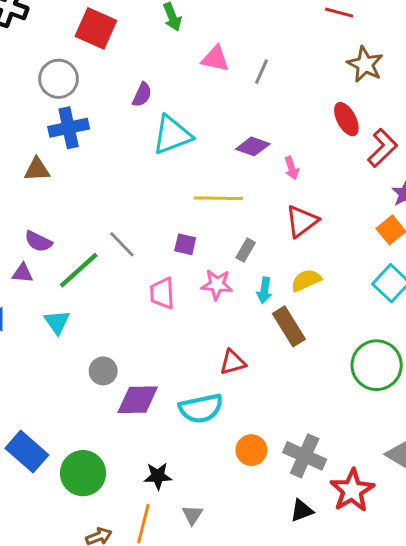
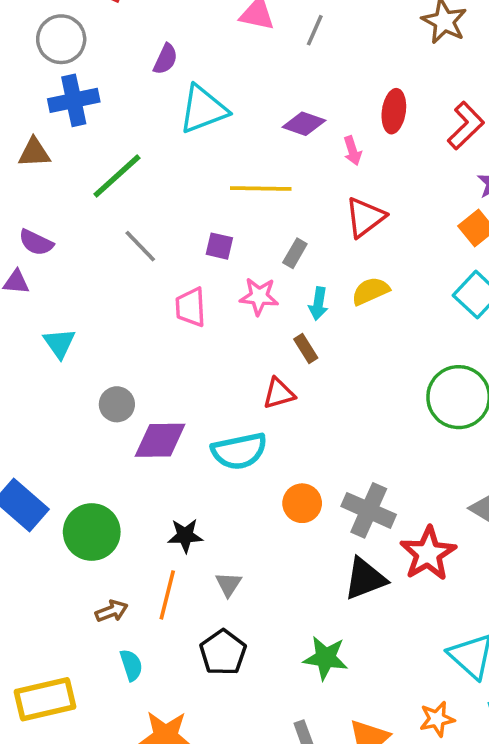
red ellipse: (346, 119) -> (394, 111), moved, turned 36
green line: (79, 270) -> (117, 176), moved
brown rectangle: (289, 326) -> (306, 349), moved, size x0.6
black triangle: (302, 511) -> (365, 579), size x1.5

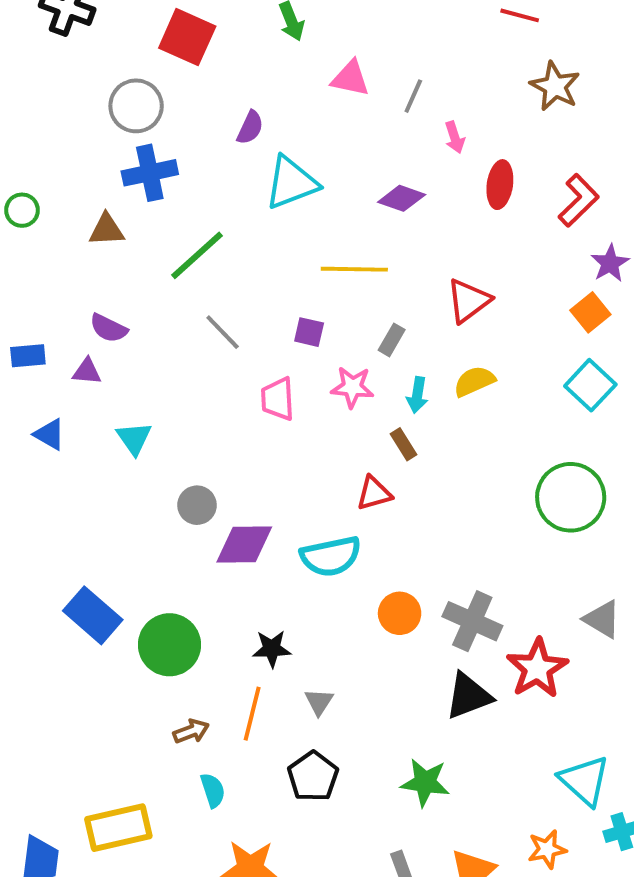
pink arrow: (352, 151) -> (455, 137), moved

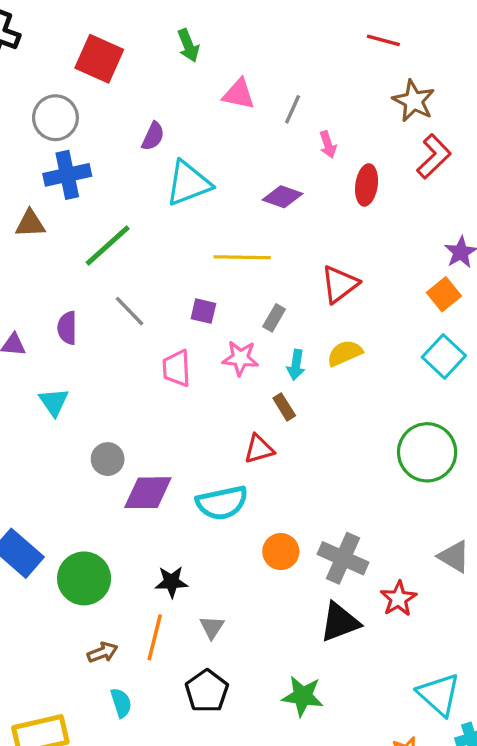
red L-shape: (579, 200) -> (434, 156), moved
purple semicircle: (109, 328) -> (67, 328), moved, turned 64
red star: (537, 668) -> (398, 599), size x0.7

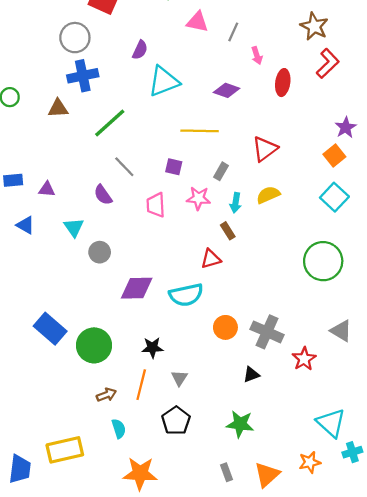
purple semicircle: (67, 328) -> (103, 195), moved, turned -35
gray circle: (108, 459) -> (100, 252), moved
black triangle: (340, 622) -> (251, 375), moved, size x0.6

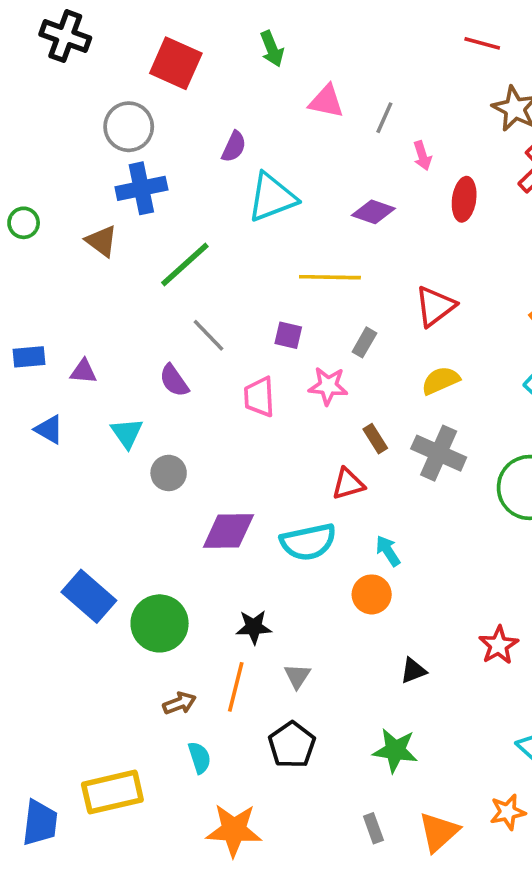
brown triangle: (58, 108) -> (102, 241), turned 40
cyan arrow: (236, 203) -> (388, 551), moved, turned 138
gray cross: (267, 332) -> (439, 453), moved

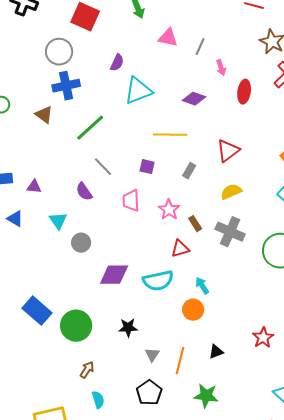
pink star: (328, 386) -> (169, 210), moved, turned 30
orange line: (236, 687) -> (180, 361), moved
brown arrow: (179, 703) -> (87, 370), turned -36

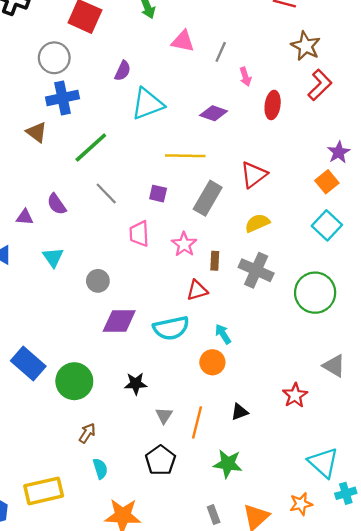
gray rectangle: (189, 171) -> (208, 198), size x1.8
purple semicircle: (84, 192) -> (57, 204), moved
brown rectangle: (195, 224) -> (215, 261), turned 35
gray circle: (81, 243) -> (98, 281), moved

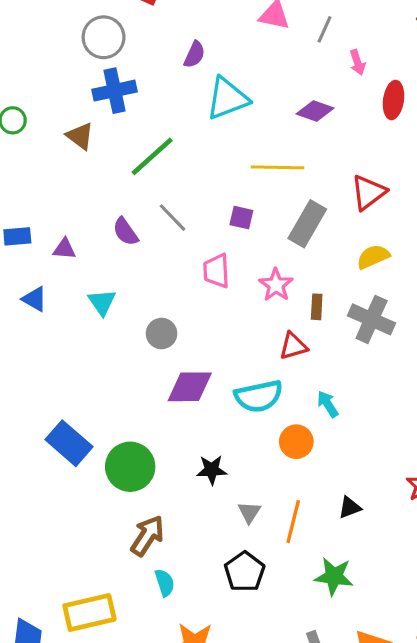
purple semicircle: (57, 204) -> (125, 232), moved
orange circle: (212, 362) -> (296, 442), moved
brown arrow: (87, 433) -> (147, 536), size x1.5

